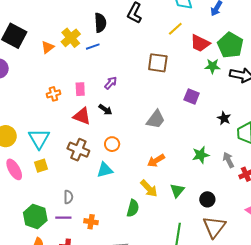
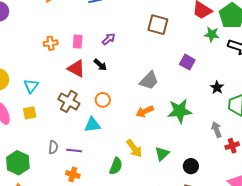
cyan triangle: (39, 139) -> (31, 86), size x0.7
green star: (201, 155) -> (180, 111), moved, size x1.4
orange arrow: (156, 161) -> (145, 111), moved
purple line: (63, 218) -> (74, 151), moved

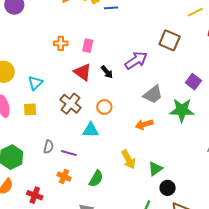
purple arrow: (109, 39) -> (136, 60), moved, size x1.6
green star: (180, 111) -> (182, 110), moved
green semicircle: (116, 166) -> (96, 179), moved
black circle: (191, 166) -> (168, 188), moved

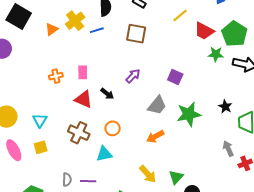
brown square: (170, 40) -> (136, 34), moved
purple arrow: (136, 60) -> (133, 76), size x0.7
purple square: (193, 82) -> (175, 77), moved

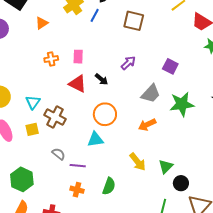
orange triangle: (52, 29) -> (42, 23), moved
blue line: (97, 30) -> (95, 15), turned -48
orange circle: (113, 128) -> (105, 114), size x1.5
brown cross: (79, 133) -> (55, 117), moved
gray semicircle: (67, 180) -> (59, 154), moved, turned -56

